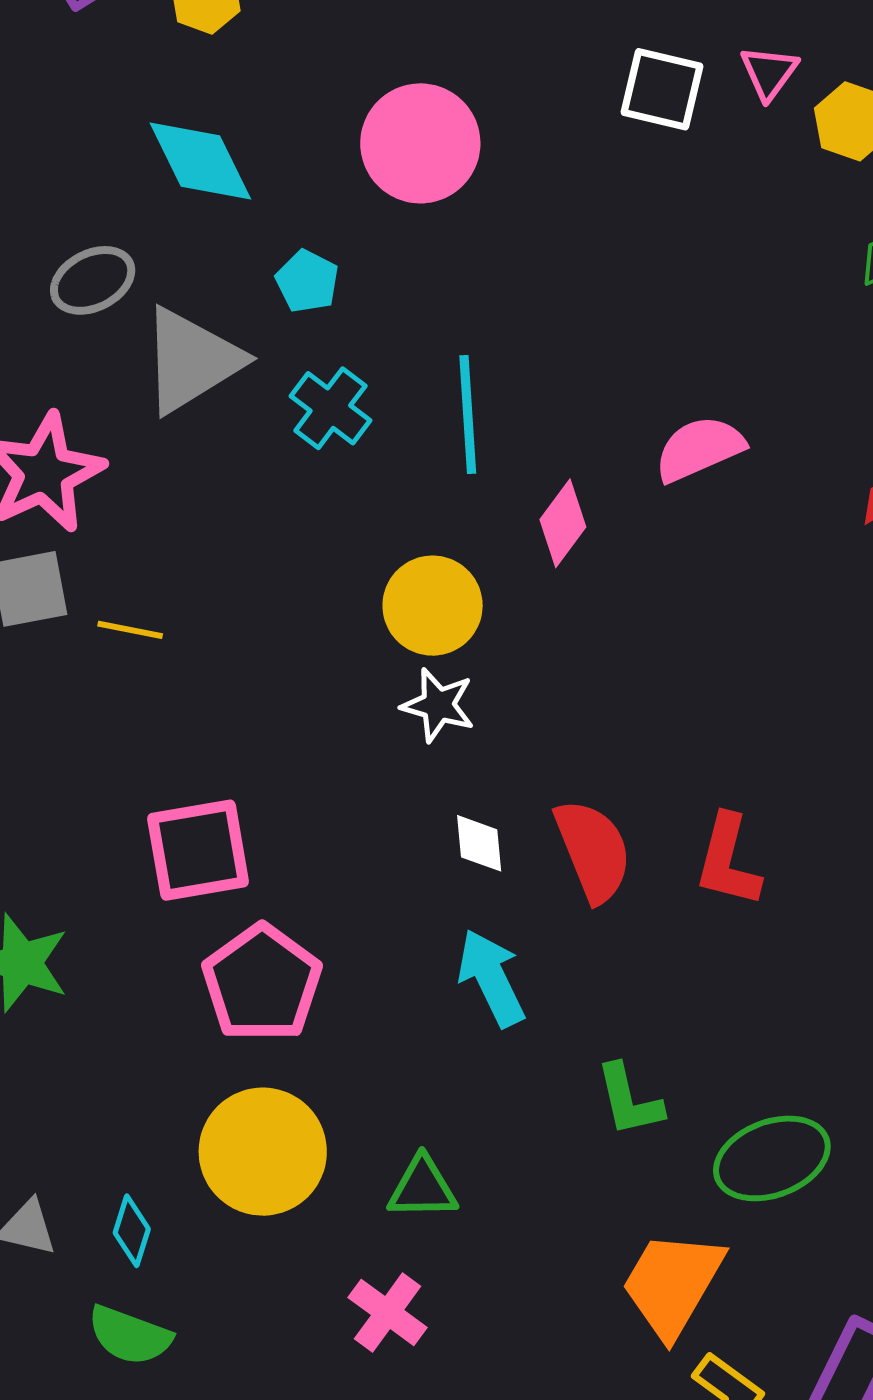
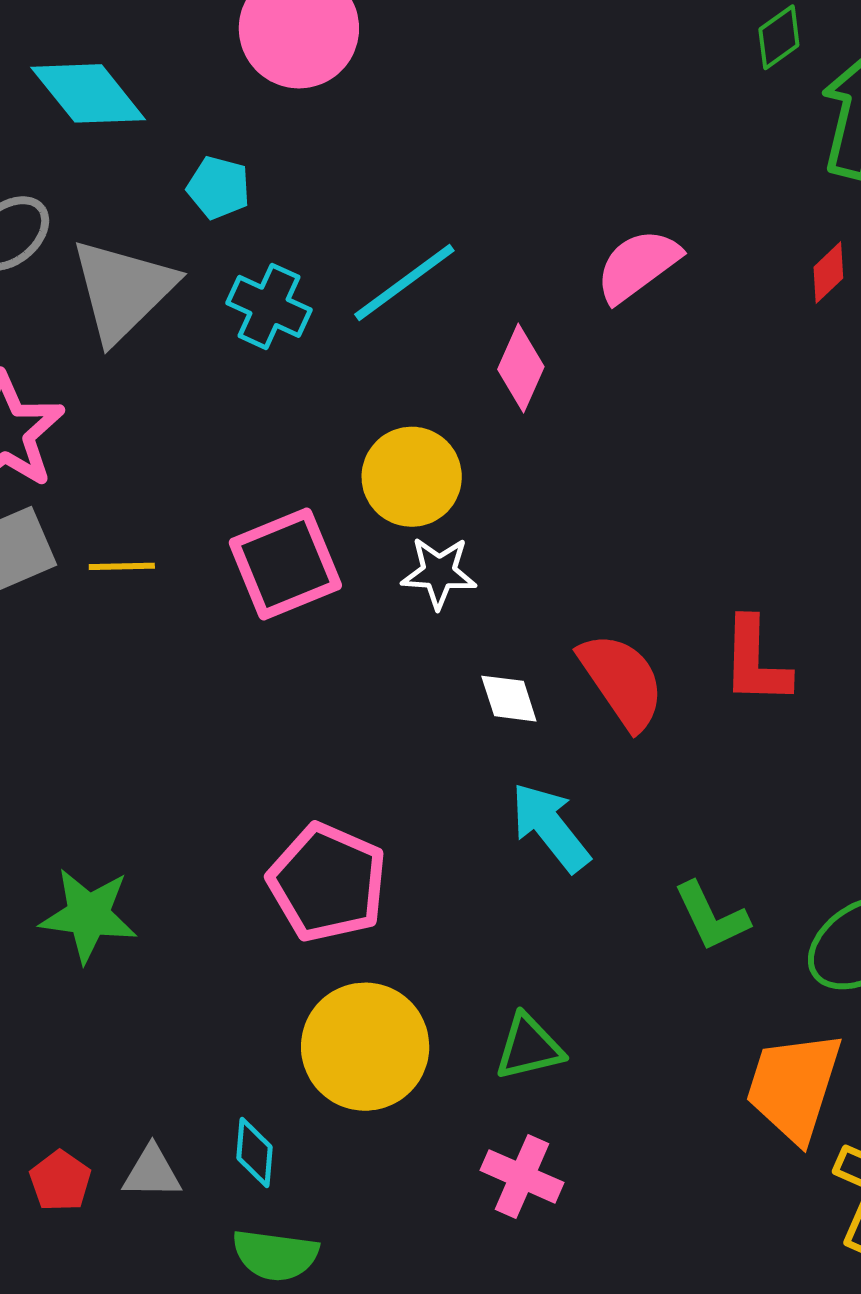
cyan line: (468, 414) -> (404, 283), turned 70
pink square: (198, 850) -> (285, 564), moved

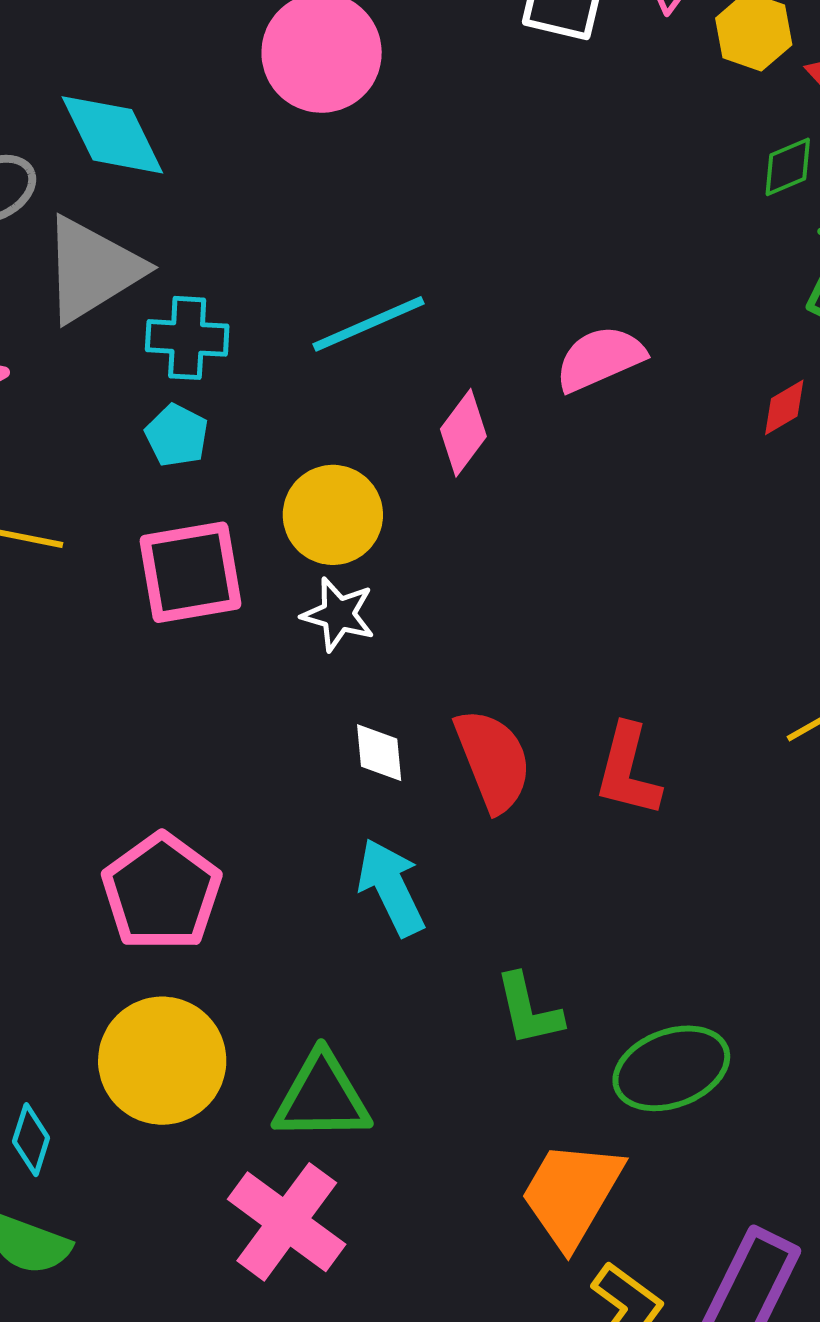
cyan diamond: (88, 93) -> (112, 135), moved
cyan pentagon: (219, 188) -> (177, 435), moved
cyan cross: (269, 306) -> (187, 338), moved, turned -34
green triangle: (529, 1047) -> (322, 1097), size x1.4
pink cross: (522, 1176) -> (287, 1222), size x1.5

